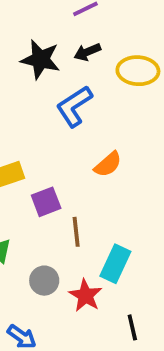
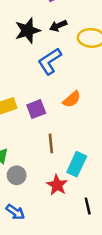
black star: (40, 59) -> (28, 31), turned -30
purple square: (46, 202) -> (36, 109), moved
gray circle: (44, 281) -> (17, 175), moved

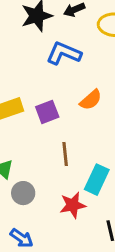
blue L-shape: (50, 61) -> (64, 53), turned 56
red star: (57, 185) -> (73, 205), turned 30

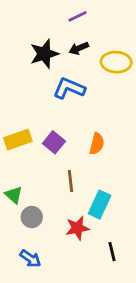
orange semicircle: (91, 100) -> (97, 144), moved, turned -35
purple square: (47, 112) -> (54, 142), turned -30

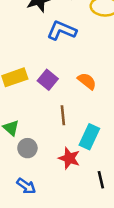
orange semicircle: (97, 144) -> (87, 81), turned -66
red star: (77, 228) -> (69, 158), turned 30

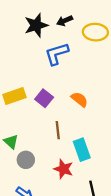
blue L-shape: (62, 30) -> (57, 54), turned -40
cyan rectangle: (89, 137) -> (82, 150), turned -45

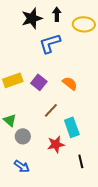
black arrow: (65, 21) -> (57, 14), turned 112
brown line: (58, 130) -> (51, 110), turned 49
red star: (63, 169) -> (56, 144), turned -30

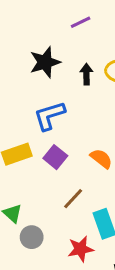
black arrow: (57, 14) -> (86, 74), moved
blue L-shape: (50, 43) -> (49, 116), moved

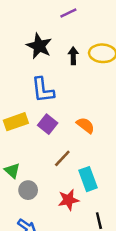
black star: (45, 62) -> (39, 46), turned -30
blue L-shape: (49, 116) -> (43, 90), turned -80

